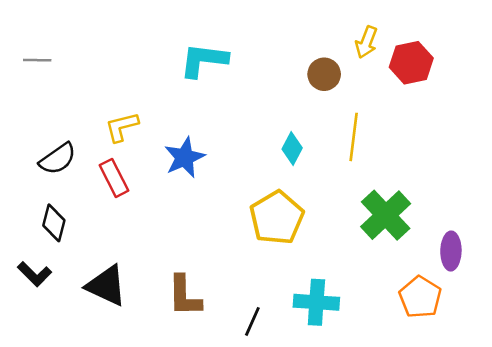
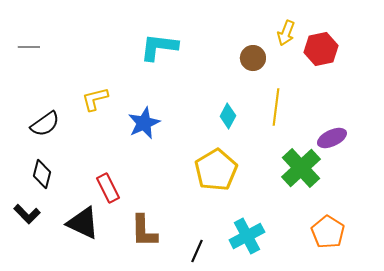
red rectangle: (114, 178) -> (108, 188), moved
purple ellipse: (451, 251) -> (332, 138), moved, turned 64
cyan cross: (316, 302) -> (247, 236), turned -32

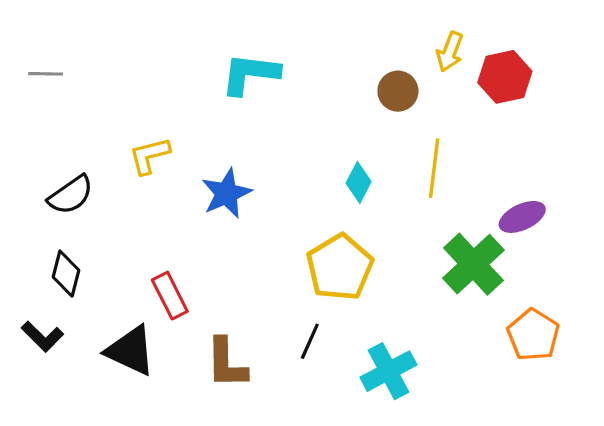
orange pentagon: (328, 232) -> (533, 335), moved
black line: (197, 251) -> (310, 341), moved

